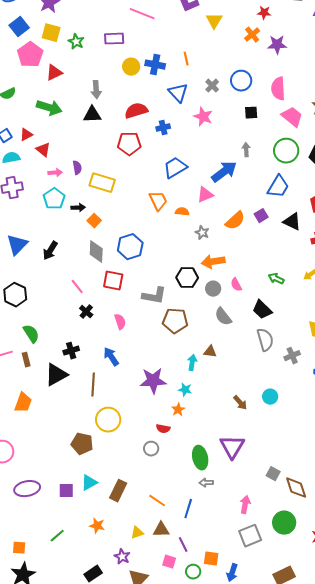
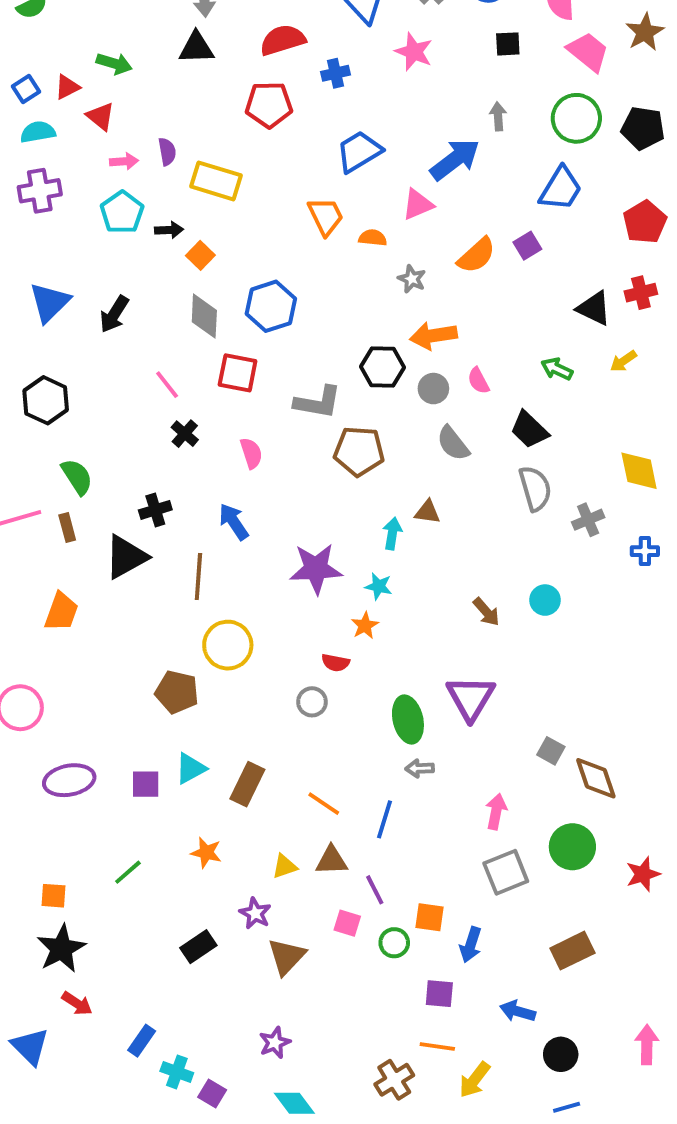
green arrow: (49, 108) -> (114, 63), moved, size x0.7
black triangle: (292, 222) -> (594, 308), moved

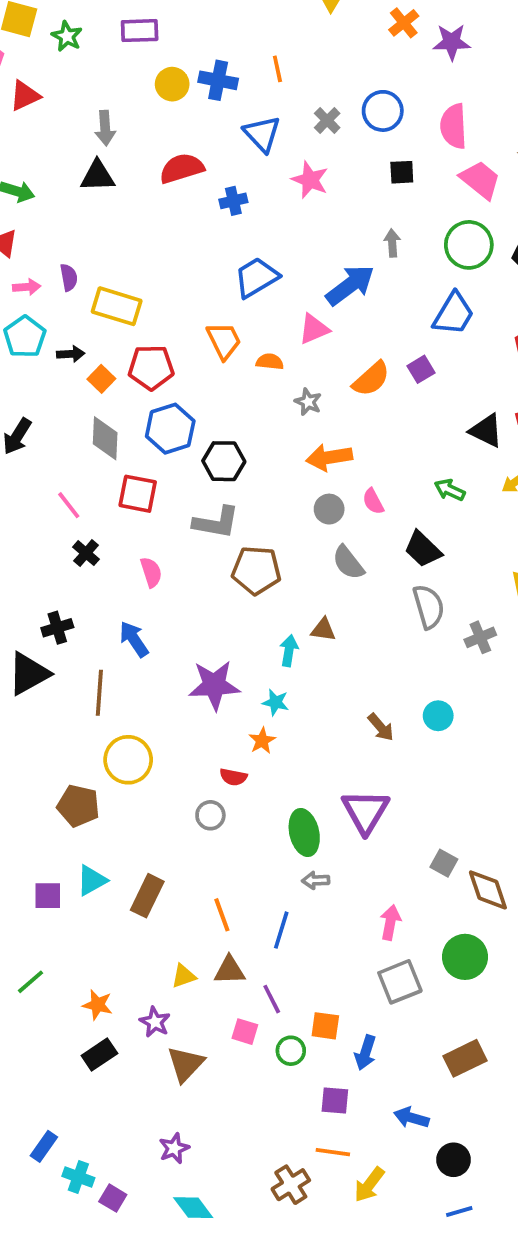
red pentagon: (269, 105) -> (151, 367), moved
black hexagon: (382, 367) -> (224, 461), moved
orange line: (324, 804) -> (222, 915), turned 36
orange star: (206, 853) -> (97, 1005), moved

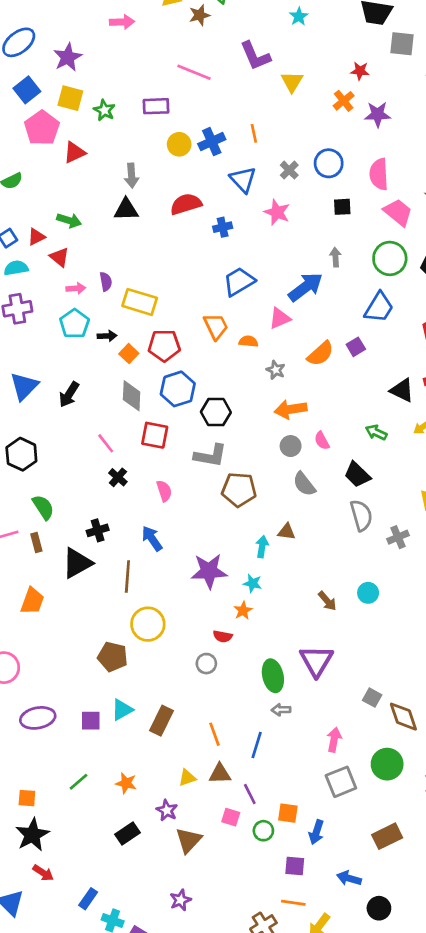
blue cross: (218, 80) -> (212, 142), turned -35
orange star: (97, 1005) -> (126, 783), moved

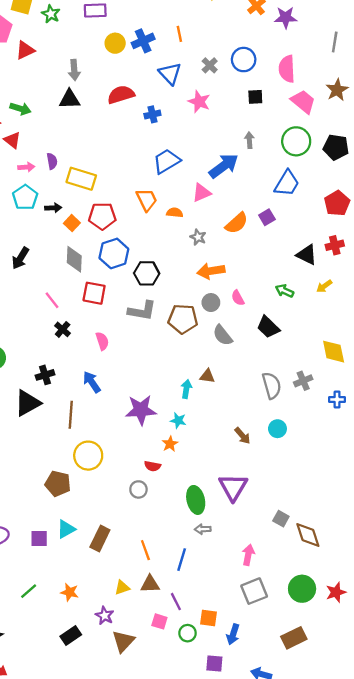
brown pentagon: (239, 490) -> (183, 319), moved
gray semicircle: (361, 515) -> (272, 385), moved
green circle: (387, 764) -> (302, 589), moved

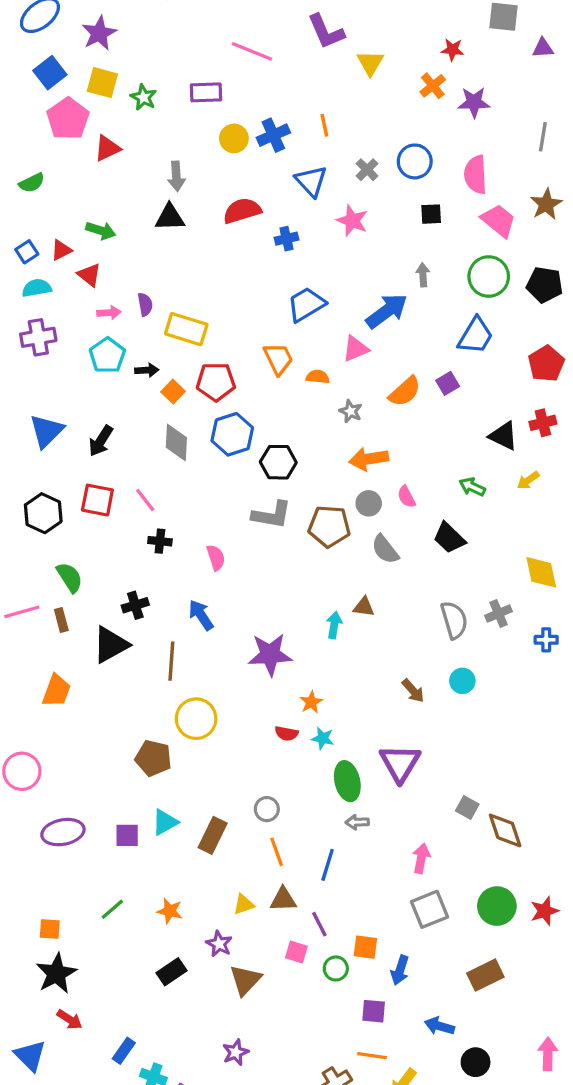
red square: (94, 293) -> (97, 500), moved
black cross: (63, 329) -> (160, 541), turned -35
cyan star: (178, 421) -> (323, 738), moved
gray circle: (138, 489) -> (267, 809), moved

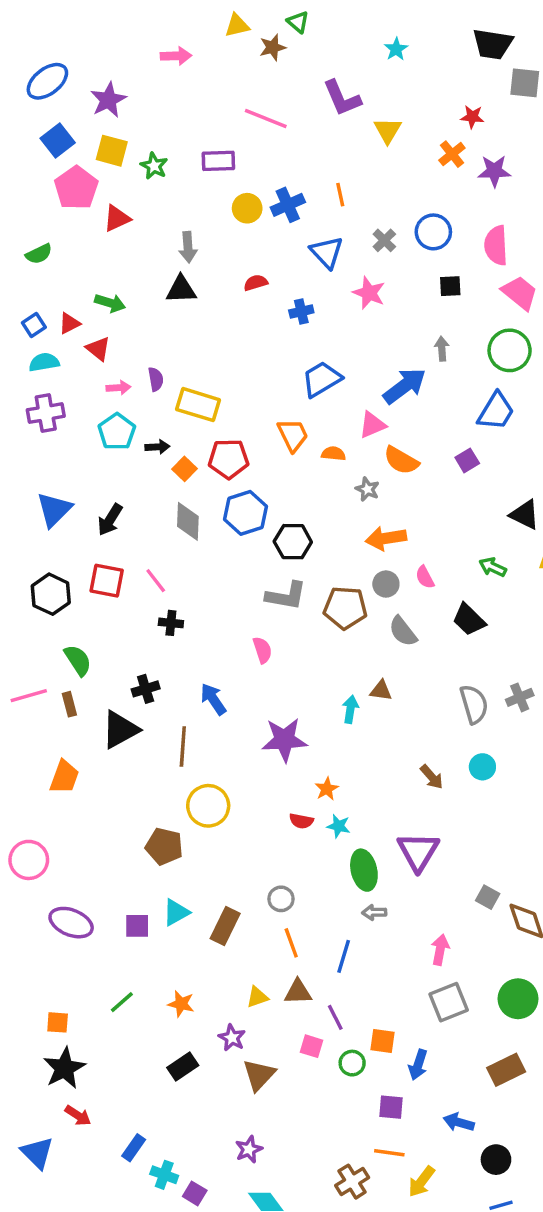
red semicircle: (242, 211) -> (256, 283), size x0.6
orange semicircle: (405, 392) -> (401, 460), moved, turned 72
pink semicircle: (216, 558) -> (262, 650), moved
purple ellipse: (63, 832) -> (71, 923), turned 33

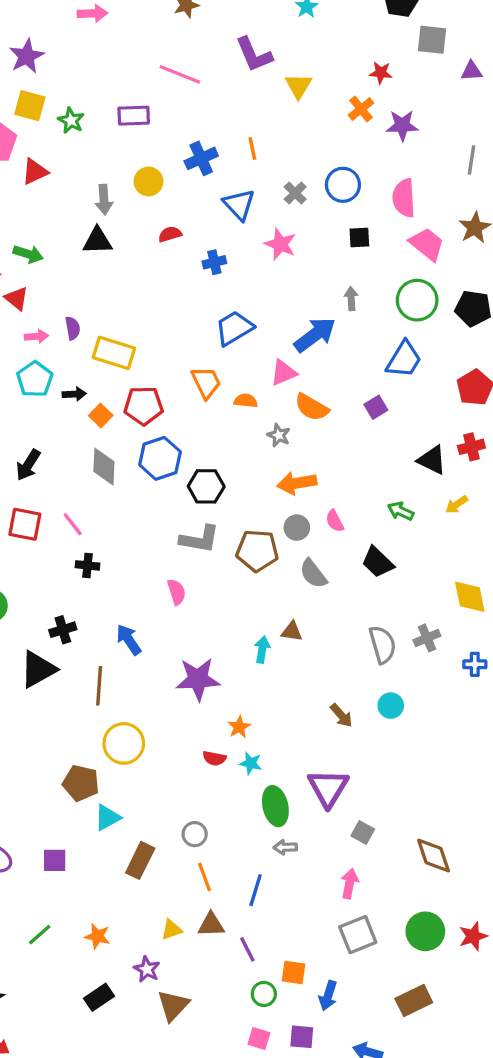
yellow circle: (247, 208) -> (148, 181), moved
gray square: (488, 897) -> (363, 832), moved
cyan triangle: (176, 912) -> (107, 818), moved
pink square: (311, 1046) -> (259, 1038), moved

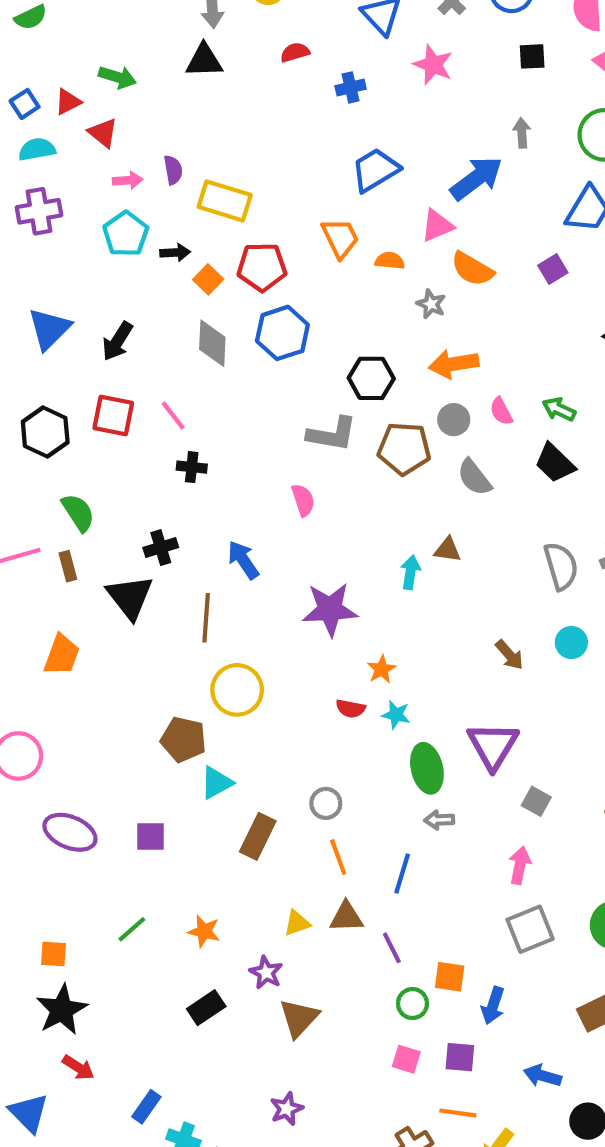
black hexagon: (206, 486) -> (371, 378), moved
green arrow: (401, 511) -> (559, 409), moved
black triangle: (38, 669) -> (130, 597), turned -39

